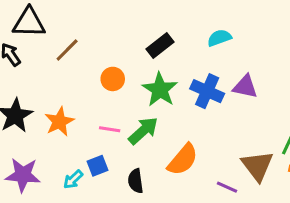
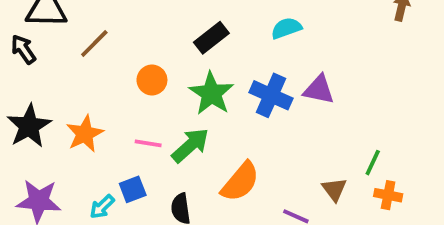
brown triangle: (257, 166) -> (334, 189), size x0.6

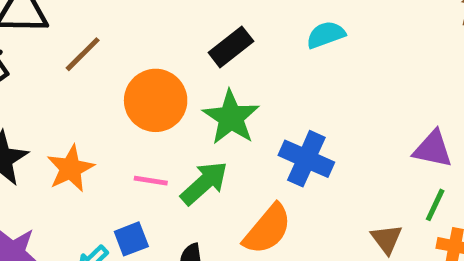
orange circle: (152, 80) -> (156, 100), size x1.6
purple triangle: (319, 90) -> (433, 149), moved
blue cross: (271, 95) -> (306, 159), moved

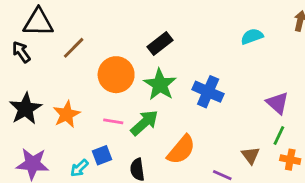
cyan semicircle: (326, 35) -> (252, 36), moved
purple triangle: (433, 149) -> (277, 103), turned 30
blue cross: (306, 159) -> (208, 92), moved

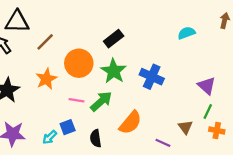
orange star: (67, 114) -> (46, 79), moved

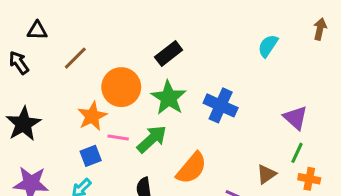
black triangle: (17, 22) -> (37, 31), size x0.6
cyan semicircle: (186, 33) -> (268, 46), turned -36
orange star: (46, 79) -> (92, 116), moved
blue square: (68, 127) -> (91, 156), moved
brown triangle: (185, 127) -> (266, 174), turned 32

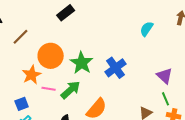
black rectangle: (169, 53) -> (66, 13), moved
blue cross: (221, 105) -> (116, 68), turned 30
green line: (297, 153) -> (166, 99), turned -48
blue square: (91, 156) -> (22, 104), moved

